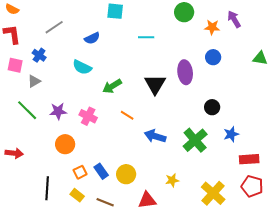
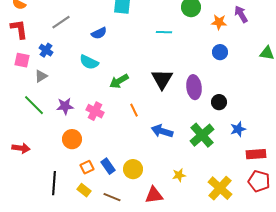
cyan line: (146, 37) -> (164, 32), moved
purple ellipse: (185, 72) -> (194, 87), moved
orange line: (127, 115) -> (134, 110), turned 32

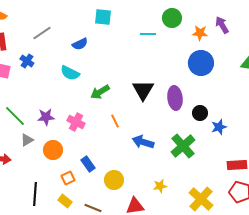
cyan line: (164, 32) -> (148, 34), moved
blue circle: (220, 52) -> (201, 63), size x1.6
gray triangle: (41, 76) -> (27, 140), moved
blue star: (238, 129) -> (219, 127), moved
blue rectangle: (108, 166) -> (88, 164), moved

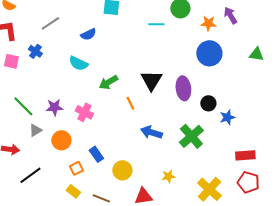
orange line: (115, 121) -> (130, 103), moved
black line: (35, 194) -> (30, 175), moved, turned 50

